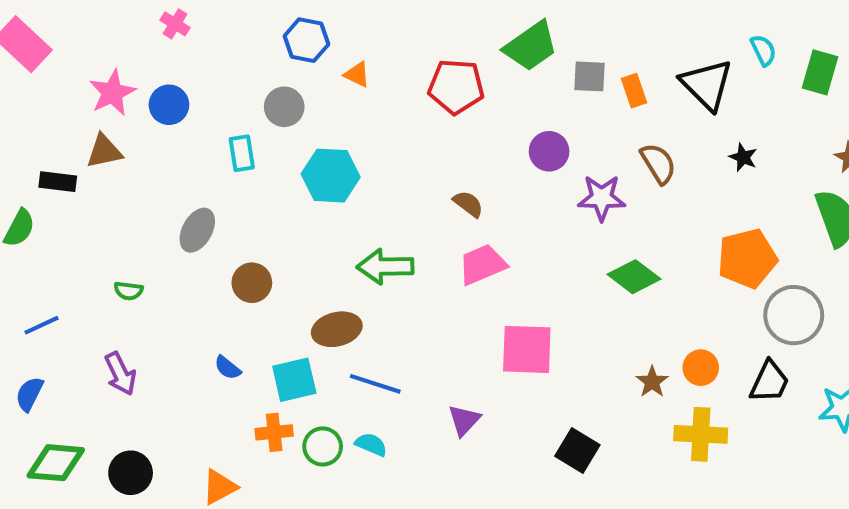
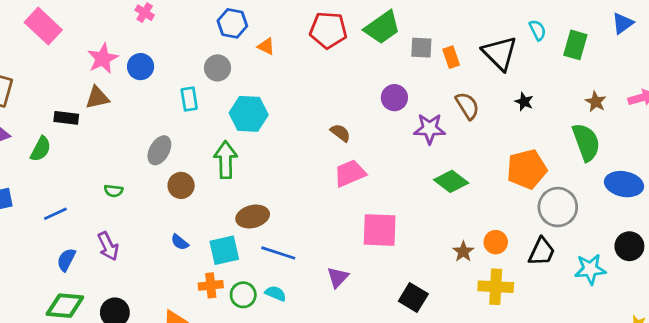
red pentagon: (456, 87) -> (328, 30), moved
green arrow: (385, 267) -> (226, 160), moved, turned 90
brown circle: (252, 283) -> (181, 185), moved
blue semicircle: (29, 394) -> (66, 260), moved

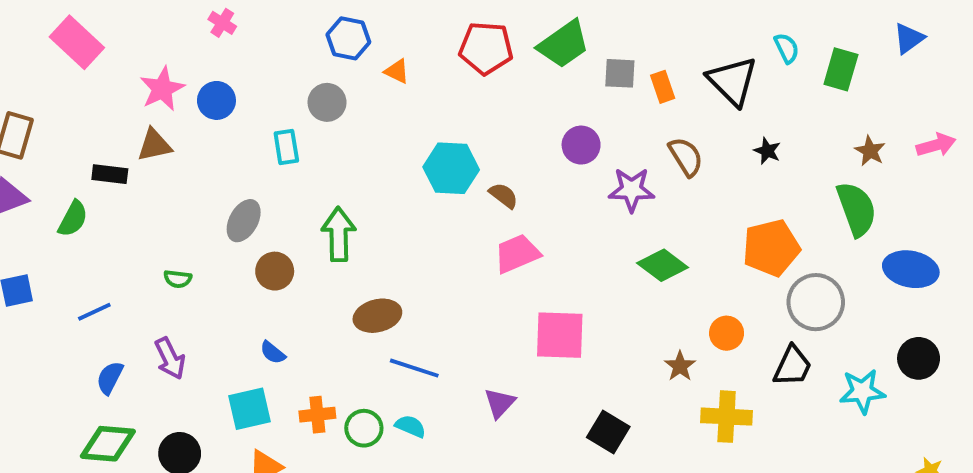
cyan hexagon: (249, 114) -> (451, 168), moved
orange circle: (496, 242) -> (727, 333), moved
cyan square: (224, 250) -> (249, 409), moved

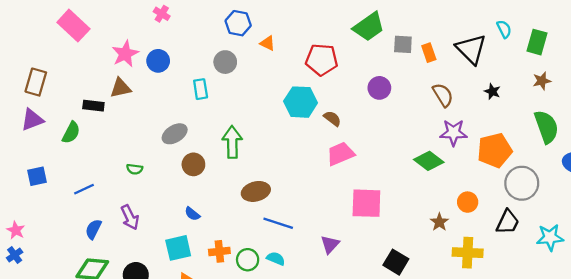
red pentagon: (486, 48) -> (322, 60), moved
brown star: (870, 151) -> (542, 81), moved, turned 30
purple star: (632, 190) -> (453, 133), moved
gray ellipse: (244, 221) -> (175, 134), turned 30

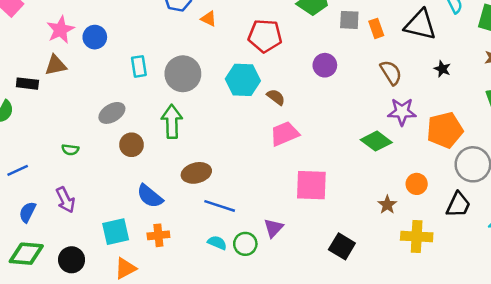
black triangle: (471, 49) -> (420, 25), turned -32
gray circle: (225, 62) -> (183, 74), moved, size x1.5
blue semicircle: (192, 214) -> (150, 196), moved, size x1.6
green circle: (248, 260) -> (245, 244), moved

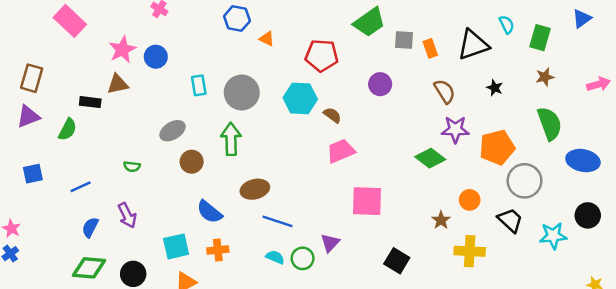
black triangle: (420, 25) -> (473, 45), turned -32
black trapezoid: (458, 205) -> (510, 220), turned -72

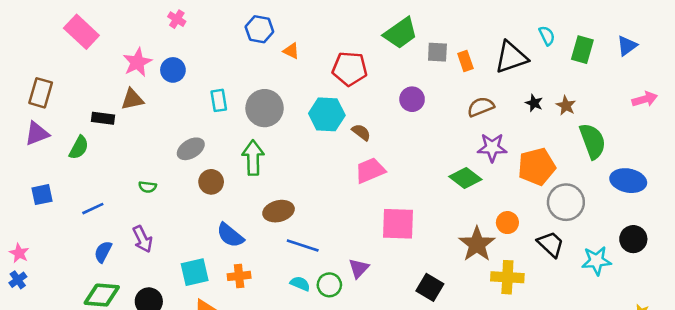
blue triangle: (582, 19) -> (627, 46), moved
brown star: (545, 77) -> (566, 106), moved, turned -30
brown semicircle: (445, 91) -> (481, 107), turned -80
brown star: (441, 220) -> (477, 244), size x1.8

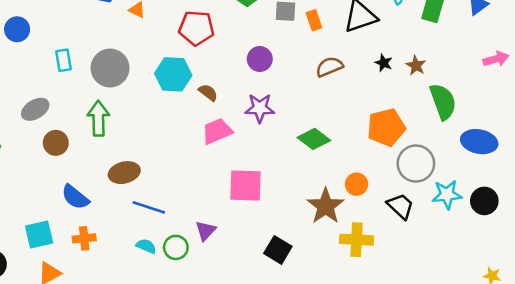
purple star: (492, 148) -> (260, 108), moved
cyan star: (596, 261) -> (447, 194), moved

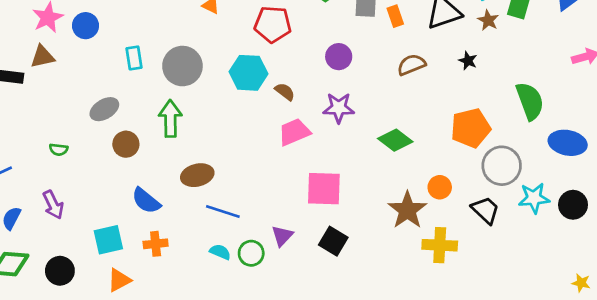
brown star: (416, 65) -> (488, 20), moved
black square: (278, 250) -> (333, 241), moved

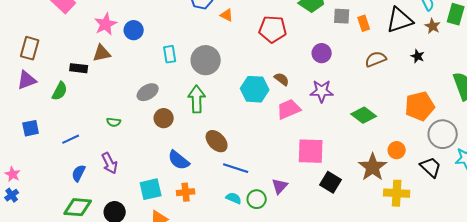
cyan hexagon: (248, 73) -> (255, 89), moved
brown ellipse: (197, 175) -> (217, 141), turned 60
black square: (333, 241) -> (331, 182), moved

